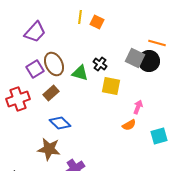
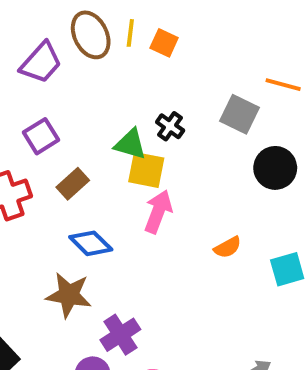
black circle: (149, 61) -> (275, 168), moved
brown ellipse: (54, 64) -> (91, 35), moved
yellow square: (111, 86) -> (146, 170), moved
pink arrow: (138, 107) -> (158, 212), moved, size x1.5

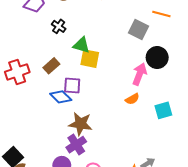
black cross: (170, 126) -> (59, 26), moved
purple square: (41, 136) -> (72, 86), moved, turned 36
pink arrow: (158, 212) -> (140, 74), moved
brown star: (69, 295) -> (80, 124), moved

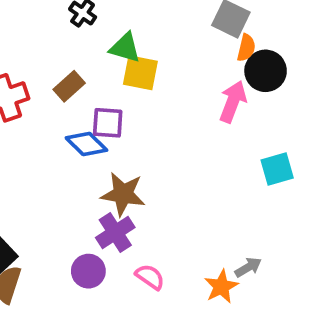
orange semicircle: (132, 99) -> (246, 48), moved, turned -48

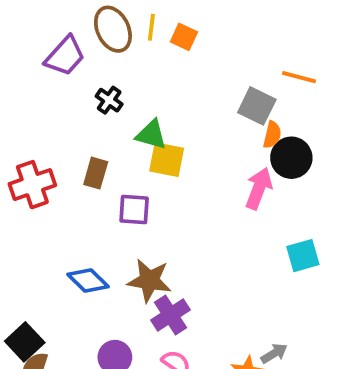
brown rectangle: (69, 86) -> (96, 173), turned -32
blue diamond: (86, 144) -> (88, 280), moved
purple cross: (115, 233) -> (171, 315), moved

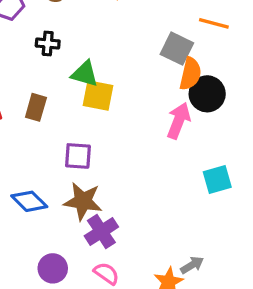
black cross: (109, 100) -> (48, 43), turned -30
orange semicircle: (272, 135) -> (190, 74), size x1.4
purple square: (134, 209) -> (78, 156), moved

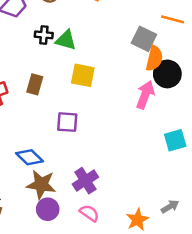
green triangle: (85, 74) -> (66, 40), moved
brown star: (83, 201) -> (41, 184), moved
gray arrow: (192, 265) -> (170, 207), moved

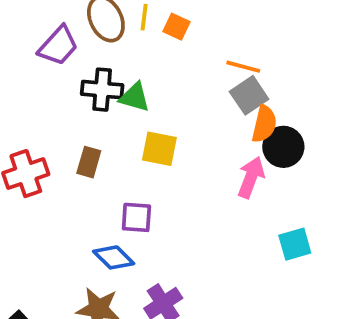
orange line: (173, 19) -> (243, 67), moved
black cross: (44, 35) -> (102, 90), size x1.5
gray square: (144, 39) -> (249, 95), turned 30
blue diamond: (29, 157) -> (114, 257), moved

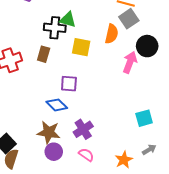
black cross: (102, 90) -> (55, 28), moved
orange semicircle: (264, 124) -> (112, 34), moved
cyan square: (295, 244) -> (144, 118), moved

